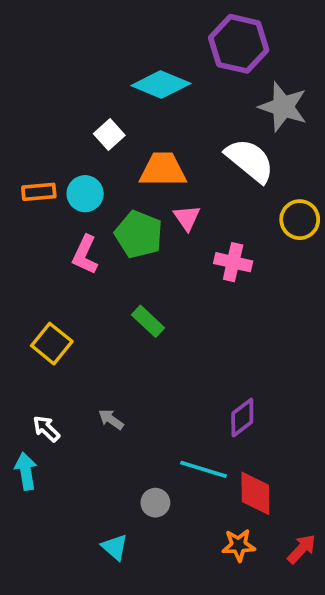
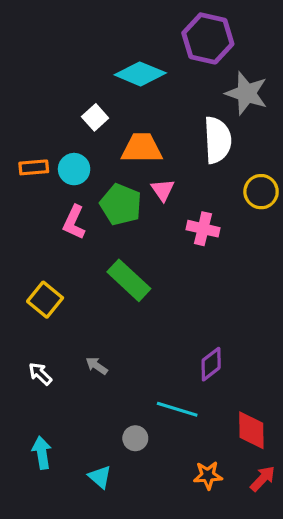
white semicircle: (250, 160) -> (218, 140), turned 48
green rectangle: (148, 321) -> (129, 280), size x1.5
cyan arrow: (26, 471) -> (42, 453), moved
red diamond: (255, 493) -> (251, 430), moved

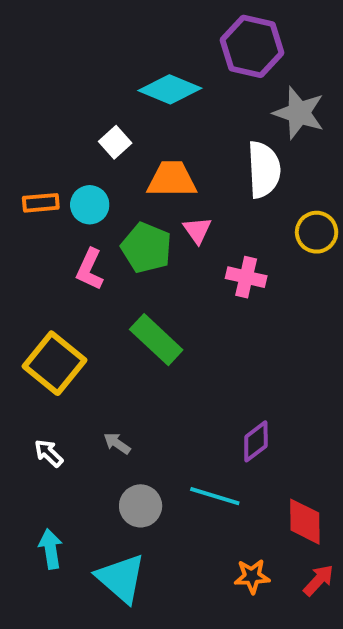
yellow square: (45, 300) -> (54, 363), size x1.4
gray circle: (135, 438) -> (141, 506), moved, size x1.4
cyan triangle: (100, 477) -> (121, 578), size x1.8

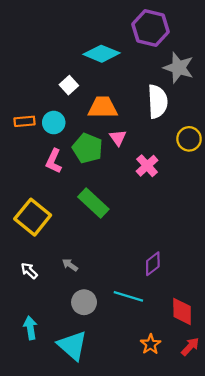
pink cross: (246, 277) -> (147, 166), turned 35
orange star: (252, 576) -> (151, 344), turned -30

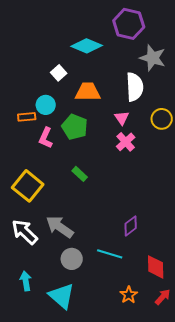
orange rectangle: (25, 121) -> (27, 117), moved
pink triangle: (118, 138) -> (122, 118), moved
green rectangle: (93, 203) -> (80, 174), size x0.6
gray arrow: (70, 265) -> (60, 227), size x2.0
white arrow: (29, 271) -> (25, 232), size x1.8

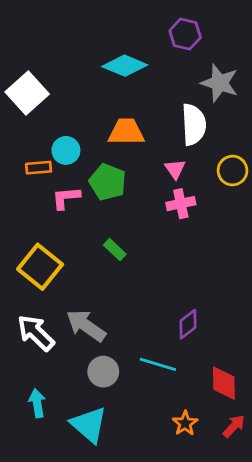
purple hexagon: (129, 24) -> (185, 34), size x0.7
white square: (59, 73) -> (27, 93), moved, size x1.8
pink L-shape: (46, 138) -> (66, 198), turned 60
pink cross: (126, 142) -> (181, 204), turned 30

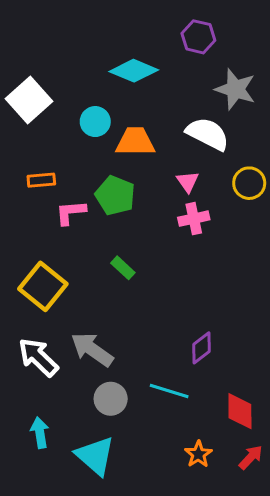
white semicircle: (194, 125) -> (208, 134), turned -60
cyan circle: (66, 150) -> (95, 122), moved

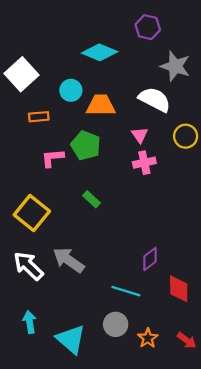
orange rectangle: (41, 180) -> (39, 117), moved
gray circle: (111, 399) -> (116, 324), moved
red diamond: (240, 411) -> (179, 289), moved
red arrow: (251, 457) -> (187, 340), turned 84

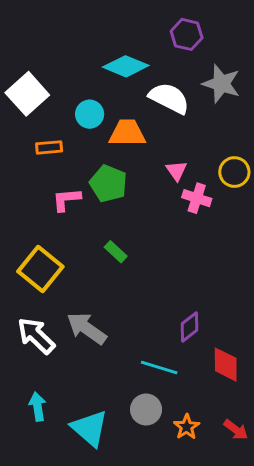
white semicircle: (155, 99) -> (169, 98), moved
pink cross: (144, 163) -> (197, 198), moved, turned 30

